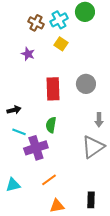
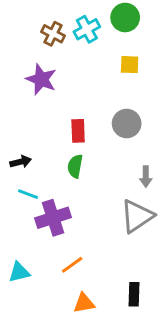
yellow square: (61, 44) -> (130, 65), moved, turned -32
purple star: (28, 54) -> (41, 79), size x1.5
red rectangle: (53, 89) -> (78, 131), size x0.7
green semicircle: (51, 125) -> (75, 166), moved

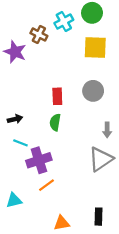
brown cross: (53, 34) -> (39, 35), moved
yellow square: (130, 65) -> (95, 48), size x1.6
purple star: (41, 79) -> (15, 52), moved
orange line: (72, 265) -> (46, 185), moved

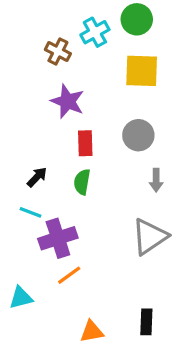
purple star: (15, 52) -> (68, 101), moved
black arrow: (15, 119) -> (37, 177), moved, turned -32
gray arrow: (107, 130) -> (156, 180), moved

